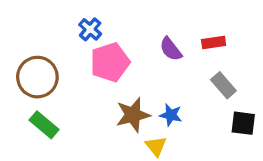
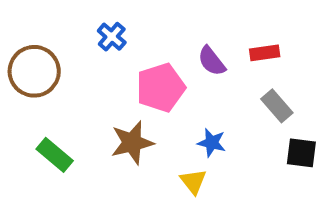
pink pentagon: (110, 62) -> (161, 88), moved
brown circle: (37, 77) -> (34, 71), moved
brown star: (133, 115) -> (132, 143), moved

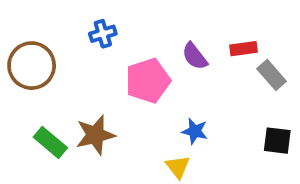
blue cross: (112, 37) -> (103, 34), turned 32
gray rectangle: (277, 106) -> (272, 75), moved
brown star: (132, 143) -> (95, 135), moved

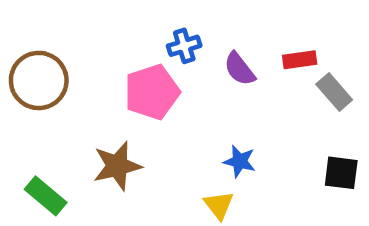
blue cross: (103, 34) -> (184, 46), moved
pink pentagon: (148, 81) -> (152, 92), moved
green rectangle: (50, 142) -> (46, 196), moved

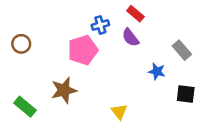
red rectangle: (300, 60) -> (135, 14), moved, turned 48
brown circle: (39, 80) -> (21, 44), size x0.6
blue star: (240, 161) -> (157, 71), moved

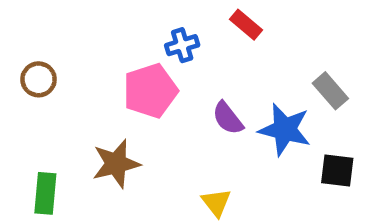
purple semicircle: (130, 38) -> (228, 118), moved
blue star: (157, 71) -> (285, 130), size x1.6
green rectangle: (25, 107) -> (45, 193), turned 55

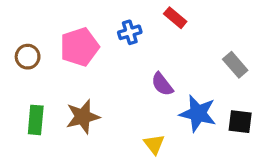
pink pentagon: (150, 91) -> (79, 47), moved
blue star: (285, 130) -> (198, 113), moved
green rectangle: (45, 193) -> (36, 120), moved

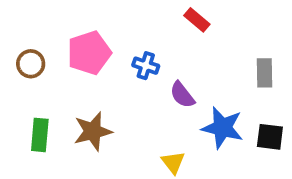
blue cross: (130, 32) -> (146, 66), moved, turned 35
gray rectangle: (235, 65) -> (264, 73), turned 40

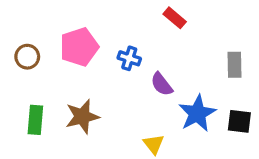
blue star: (222, 128) -> (197, 113), turned 30

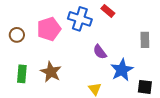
blue cross: (129, 58) -> (80, 19), moved, size x1.6
brown star: (82, 117) -> (51, 72), turned -30
black square: (239, 121) -> (145, 87), moved

